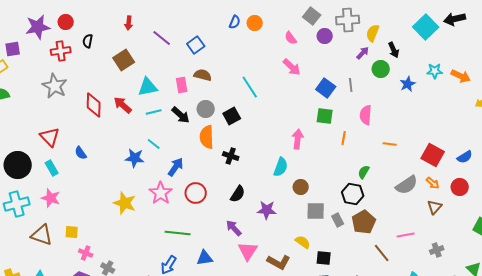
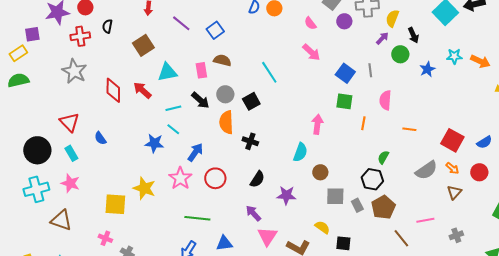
cyan line: (154, 112) -> (173, 108), moved
yellow square: (72, 232) -> (115, 204), moved, size x1.6

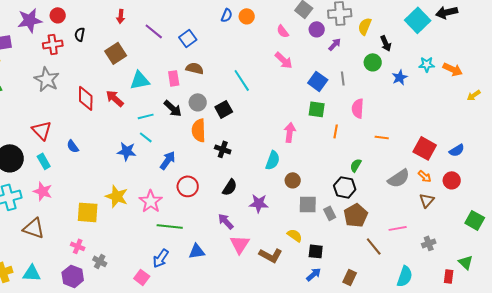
purple arrow: (382, 38) -> (335, 44), moved
pink star: (180, 178) -> (151, 201), moved

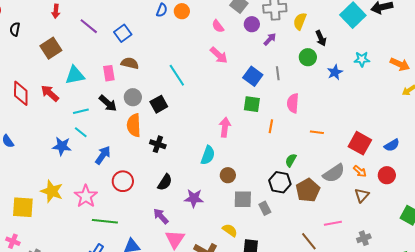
orange arrow: (453, 69) -> (400, 64), moved
brown pentagon: (356, 215) -> (308, 190), moved

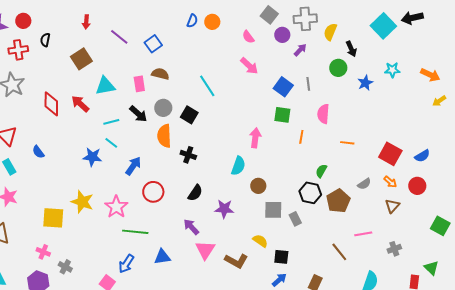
black square: (159, 104) -> (189, 115), turned -30
gray semicircle: (334, 173) -> (364, 184), size x0.6

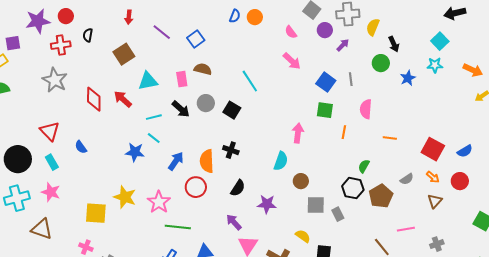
cyan square: (383, 26) -> (440, 41), moved, size x0.7
orange semicircle: (164, 136) -> (207, 161), moved

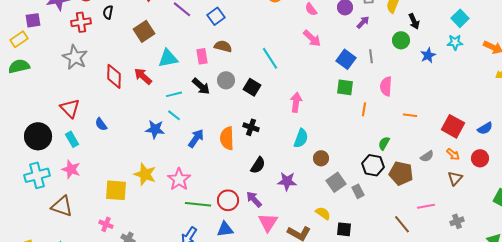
pink arrow: (298, 133) -> (296, 102), moved
red circle: (196, 187) -> (228, 200), moved
brown pentagon: (381, 196) -> (401, 173), turned -30
gray square: (316, 205) -> (336, 182), turned -36

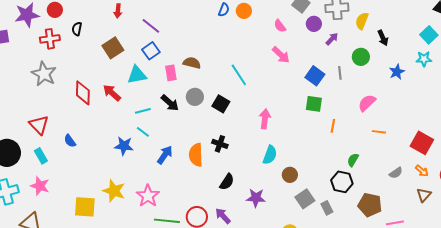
blue square: (216, 16) -> (151, 51), moved
green circle: (401, 40) -> (361, 57), moved
pink semicircle: (386, 86) -> (367, 103), moved, turned 42
brown pentagon: (401, 173) -> (370, 205), moved

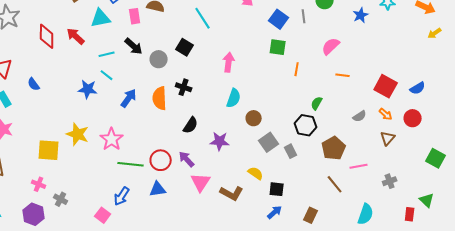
gray circle: (195, 97) -> (159, 59), moved
brown pentagon: (370, 205) -> (334, 148), turned 30

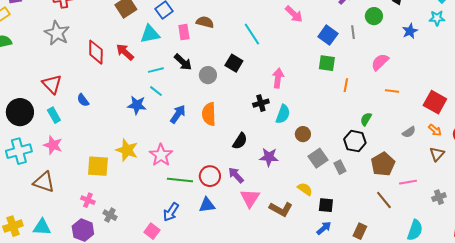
black cross: (184, 87) -> (261, 103), moved, turned -35

